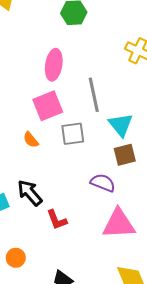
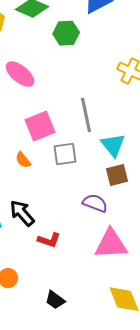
pink ellipse: (54, 65) -> (20, 74), moved, turned -60
red L-shape: (57, 220) -> (49, 240), turned -50

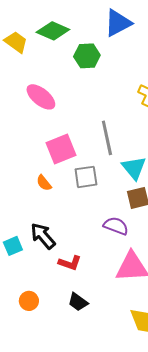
black trapezoid: (55, 300) -> (78, 302), moved

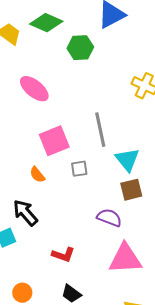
gray square: (86, 177) -> (79, 169), size x0.7
black arrow: (43, 236) -> (25, 213), moved

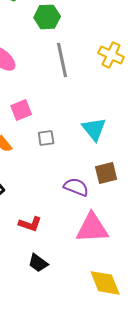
gray line: (100, 130) -> (62, 60), moved
pink square: (54, 141) -> (21, 110), size x0.7
brown square: (131, 190) -> (106, 173), moved

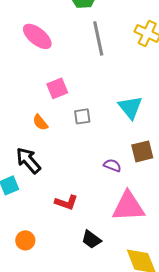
purple semicircle: (76, 187) -> (112, 165), size x0.7
black trapezoid: (38, 263) -> (91, 239), moved

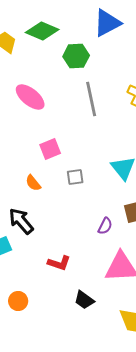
purple semicircle: (112, 165) -> (105, 226), turned 96

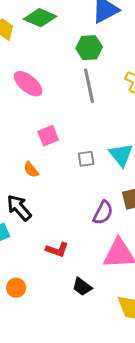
green hexagon: (76, 56) -> (89, 48), moved
gray square: (75, 177) -> (86, 159), moved
purple semicircle: (105, 226) -> (103, 213), size x1.4

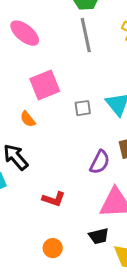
pink square: (48, 136) -> (45, 85), size x1.4
black trapezoid: (82, 287) -> (99, 236), moved, turned -50
orange circle: (16, 288) -> (53, 248), moved

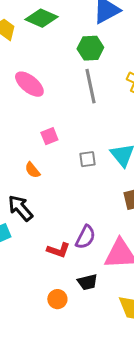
pink square: (45, 85) -> (49, 136), size x0.6
purple semicircle: (100, 162) -> (85, 237), moved
black trapezoid: (99, 236) -> (87, 282), moved

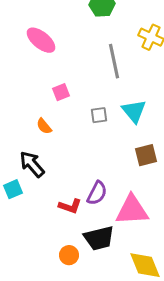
gray line: (90, 86) -> (114, 61), moved
black trapezoid: (87, 282) -> (99, 238), size x1.5

